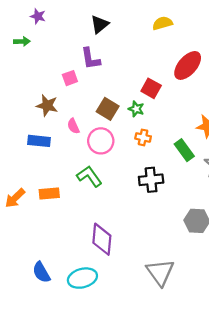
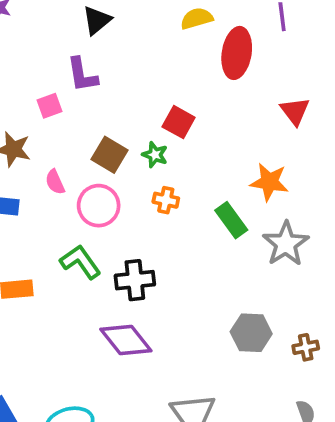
red ellipse: (188, 65) -> (237, 53), moved, turned -32
black cross: (151, 180) -> (135, 280), moved
purple diamond: (102, 239) -> (126, 340), moved, turned -44

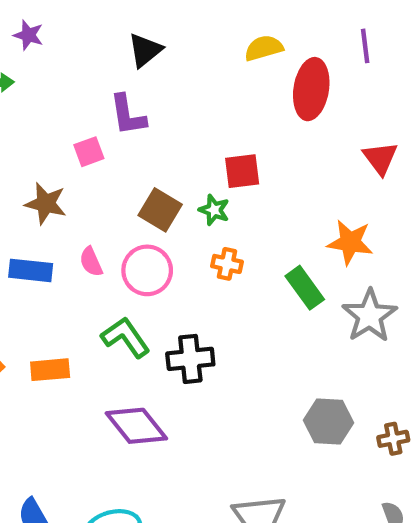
red square: (179, 122) -> (242, 171), turned -36
pink semicircle: (55, 182) -> (91, 262), moved
purple diamond: (126, 340) -> (136, 426), moved

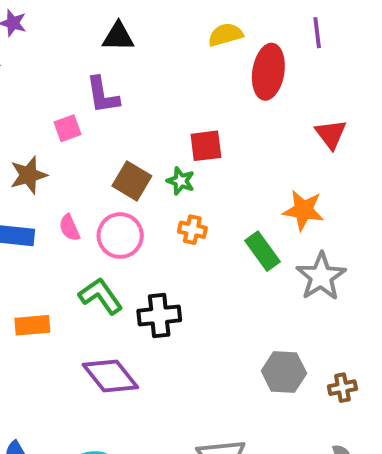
black triangle: (145, 50) -> (118, 37), turned 40
brown star: (46, 203) -> (28, 175), turned -30

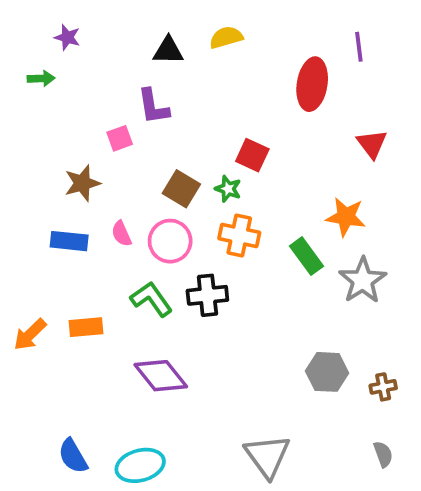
yellow semicircle: (225, 35) -> (226, 37), moved
red square: (206, 146) -> (252, 155), turned 32
orange cross: (192, 230) -> (239, 236), size x1.5
black cross: (159, 315) -> (207, 295), moved

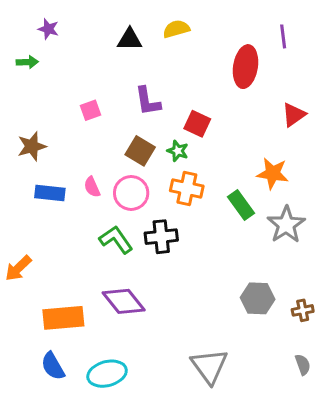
purple L-shape: (153, 107) -> (148, 101), moved
red triangle: (372, 144) -> (294, 115), turned 32
brown star: (82, 183) -> (32, 146), moved
orange rectangle: (86, 327) -> (63, 318), moved, size x1.5

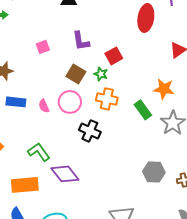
red square: (197, 124) -> (114, 56), turned 36
pink semicircle: (92, 187) -> (44, 106), moved
black cross: (161, 237) -> (90, 131), turned 30
green L-shape: (116, 240) -> (39, 152), moved

